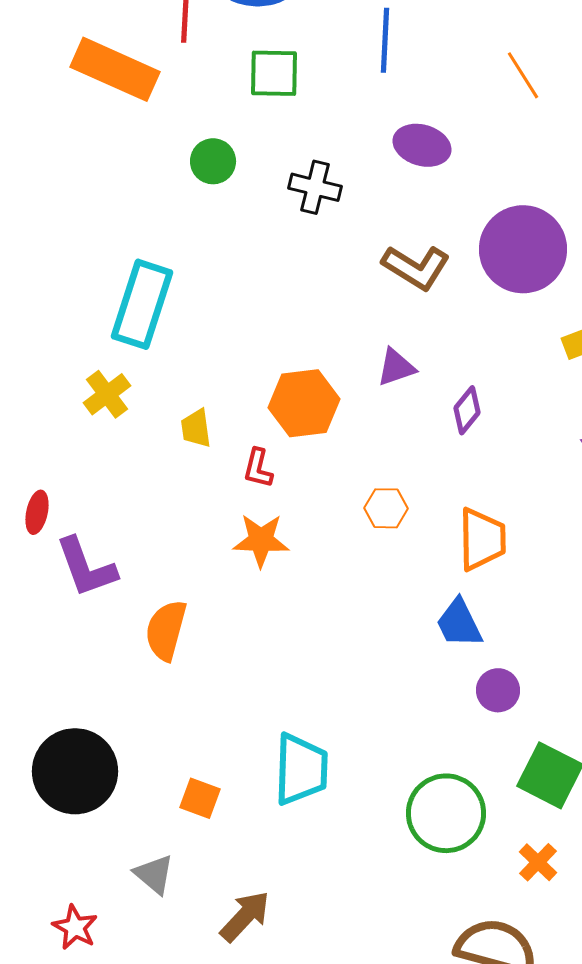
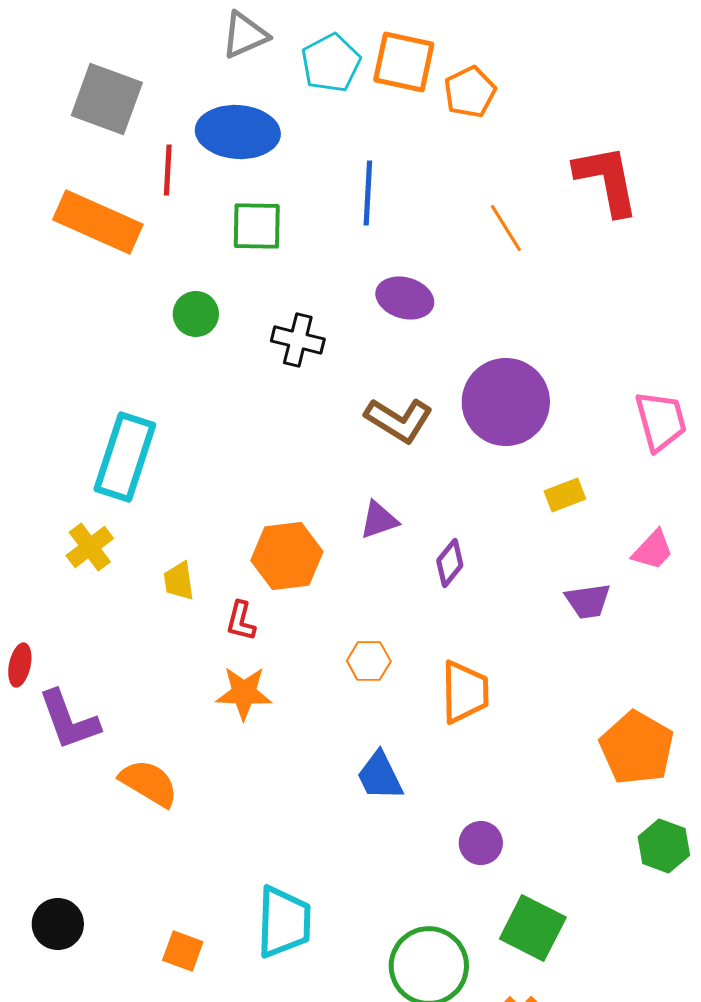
blue trapezoid: (459, 623) -> (380, 776), moved
orange semicircle: (166, 630) -> (149, 783), turned 106
black circle: (75, 771) -> (58, 924), size x0.6

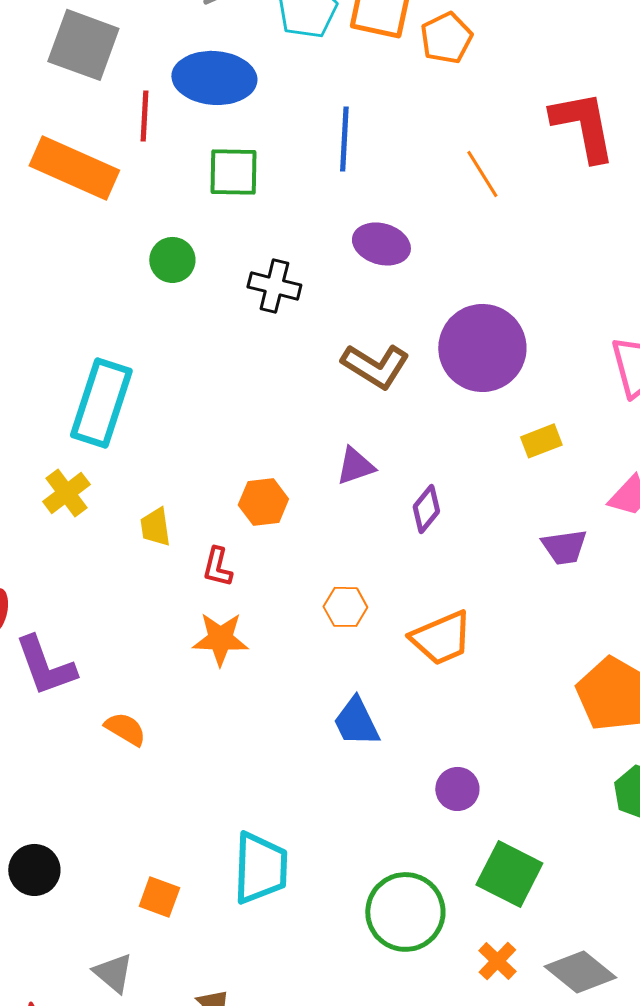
orange hexagon: (287, 556) -> (263, 502), size x0.7
orange trapezoid: (465, 692) -> (441, 638), turned 68
orange semicircle: (149, 783) -> (125, 729), size x0.7

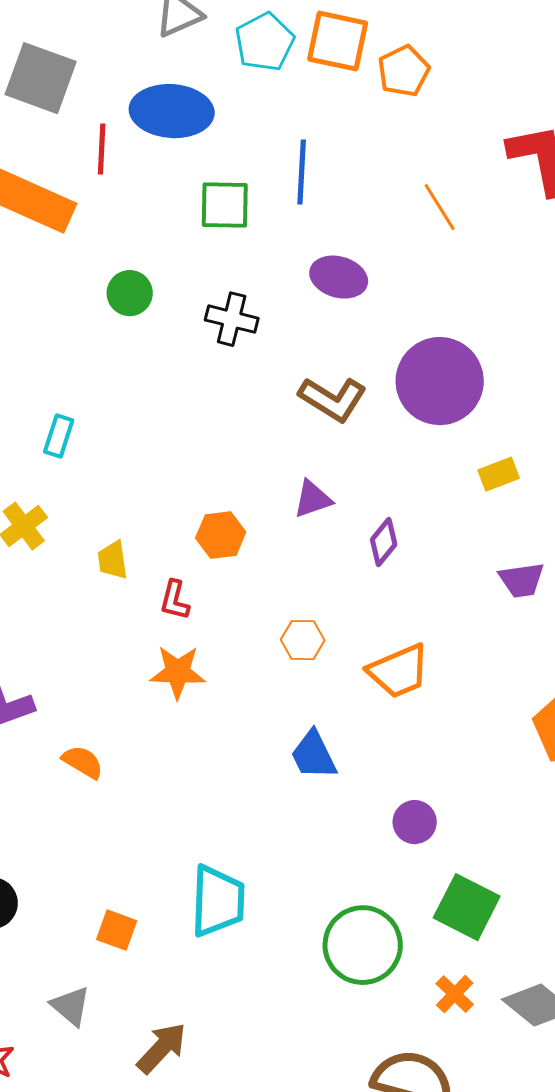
green square: (233, 172) -> (225, 205), moved
cyan rectangle: (101, 403) -> (59, 436), size x0.5

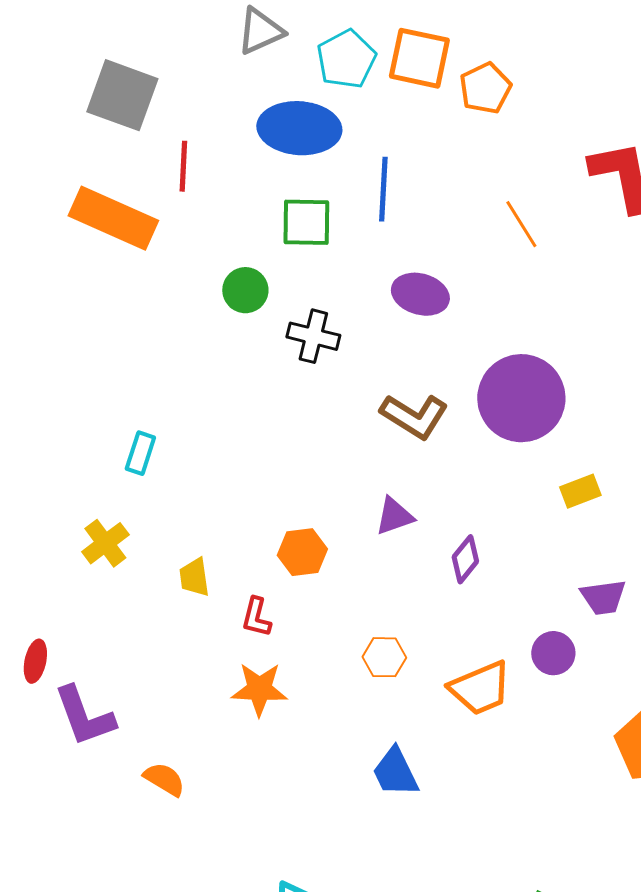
blue ellipse: (172, 111) -> (299, 128), moved
green circle: (130, 293) -> (245, 290), moved
purple circle: (415, 822) -> (553, 653), moved

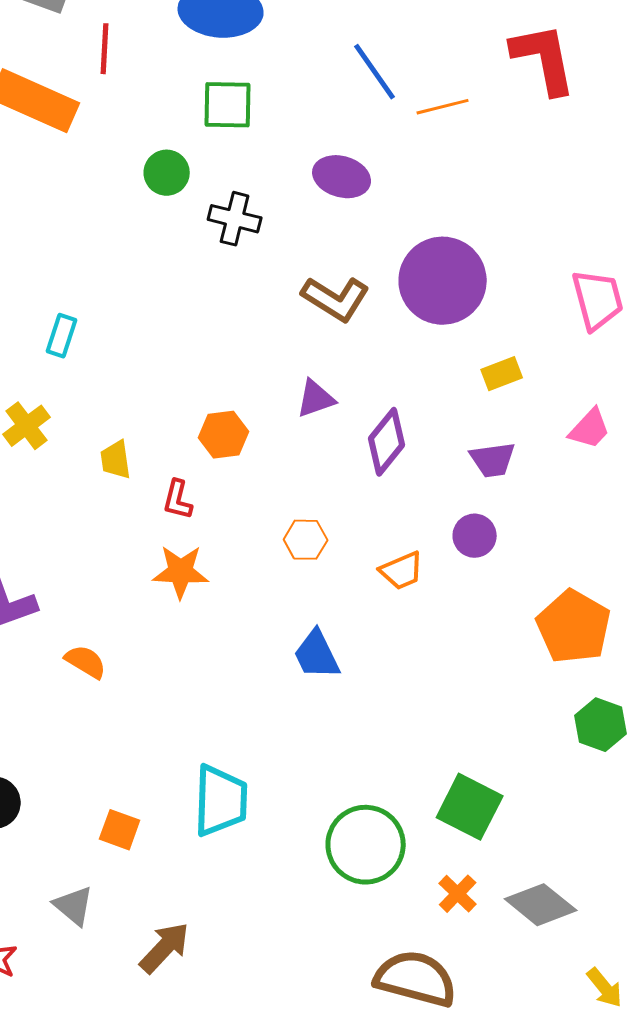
blue line: (383, 189) -> (375, 72), moved, turned -38
orange line: (521, 224) -> (443, 107), turned -72
purple diamond: (465, 559) -> (387, 442), size x1.4
purple trapezoid: (603, 597) -> (493, 460), moved
orange trapezoid: (480, 688) -> (402, 571), size x0.7

